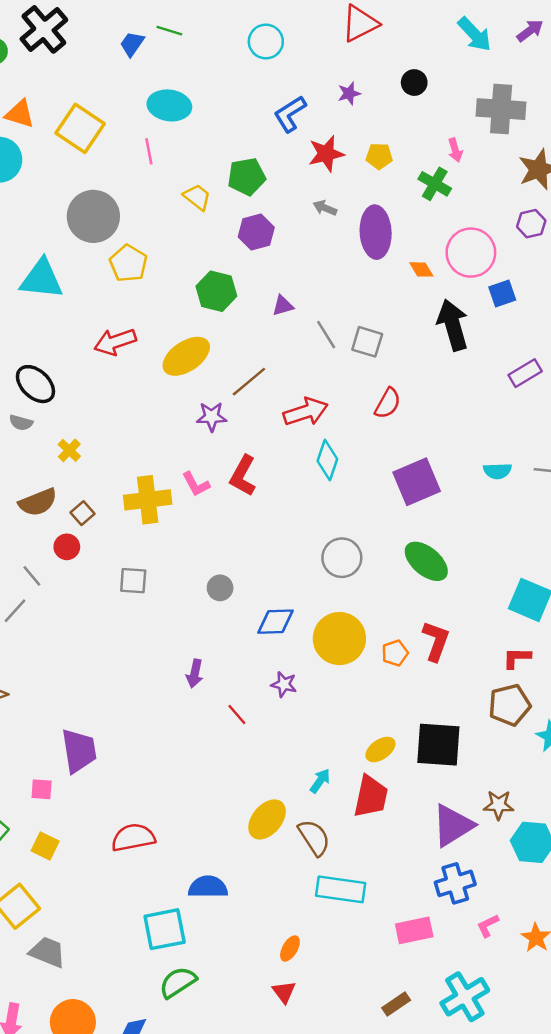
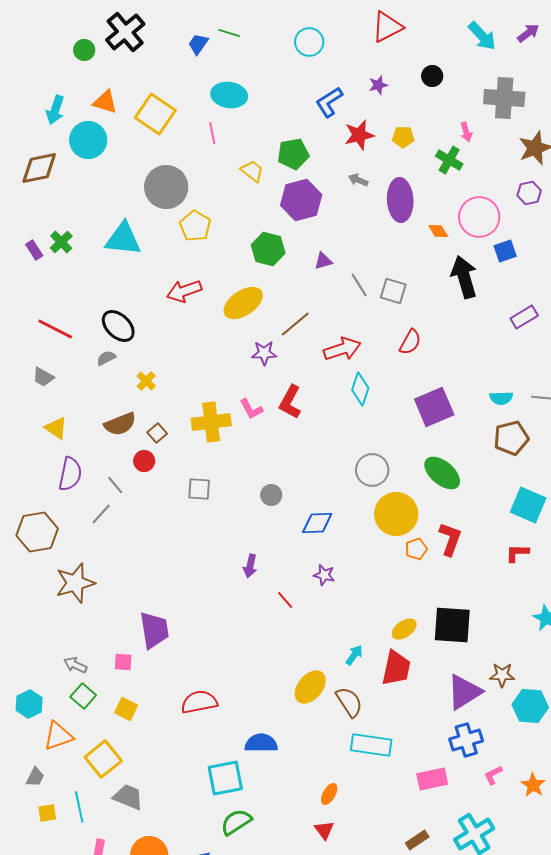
purple hexagon: (256, 232) -> (301, 200), size x1.4
gray semicircle: (21, 423) -> (106, 358), turned 138
yellow circle: (339, 639) -> (396, 514), moved
brown pentagon: (509, 705) -> (511, 438), moved

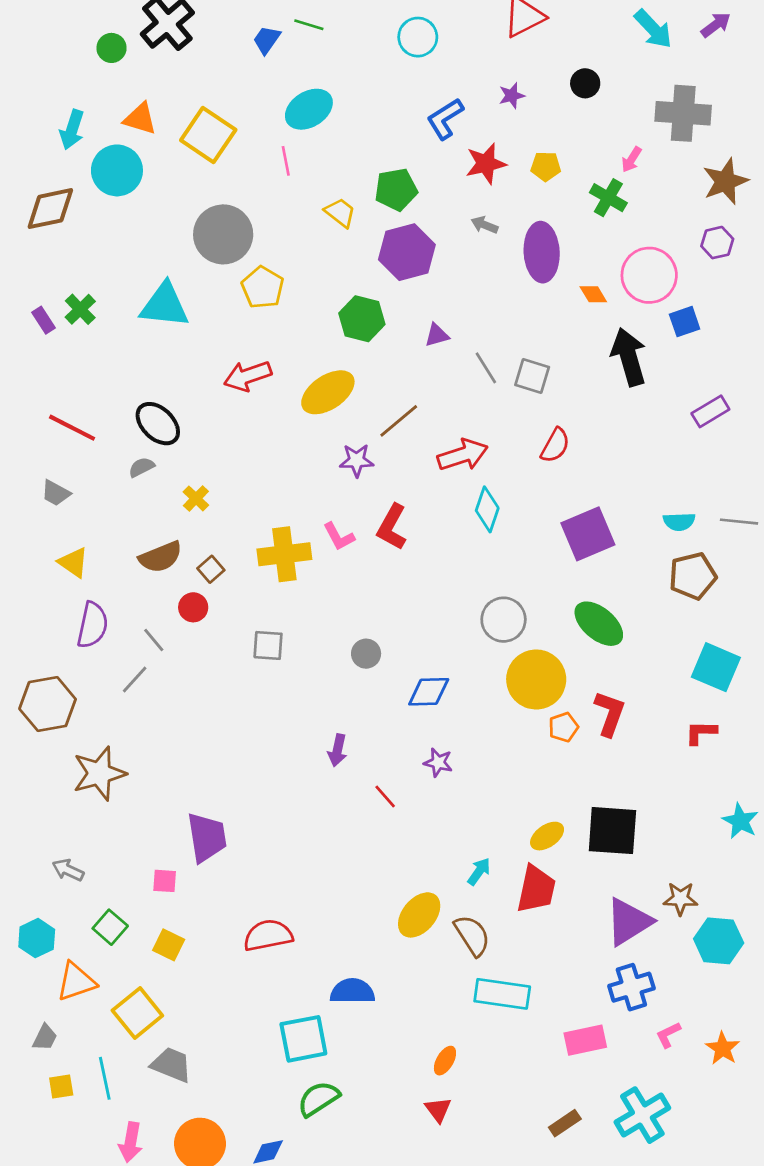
cyan ellipse: (229, 95) -> (309, 109), turned -40
pink arrow: (466, 132) -> (631, 160), turned 48
gray arrow: (75, 665) -> (68, 870), moved

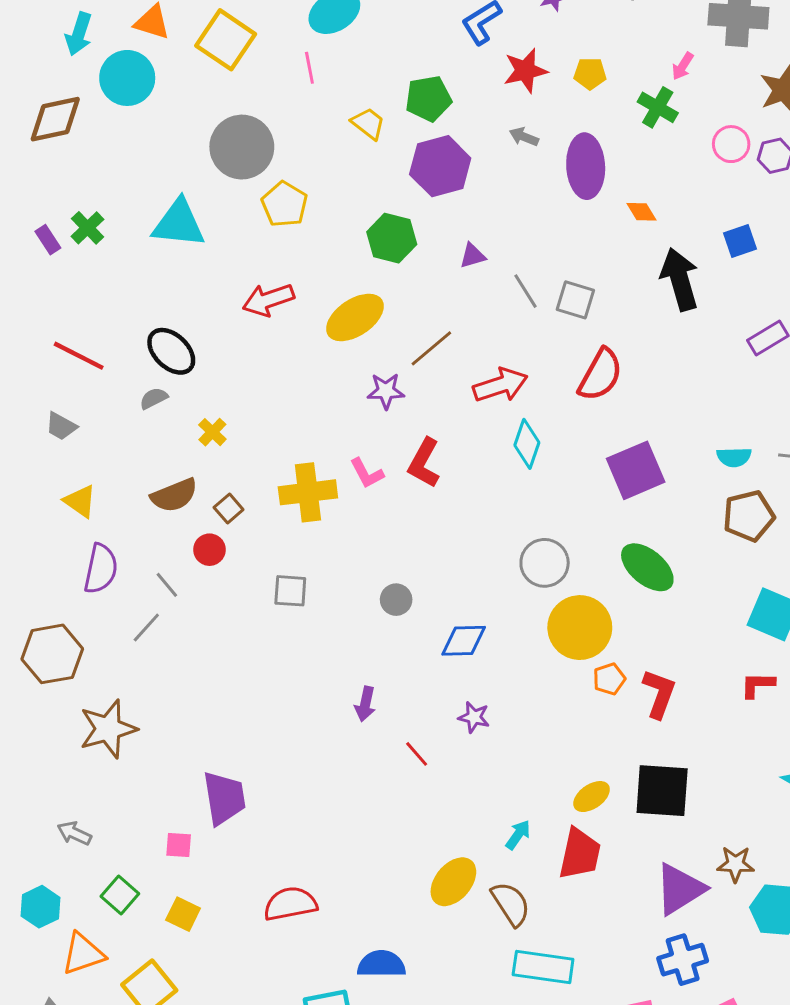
pink circle: (649, 275) -> (731, 144), moved, size x0.6
red semicircle: (555, 445) -> (600, 375), size x1.4
red L-shape: (610, 714) -> (659, 694), moved

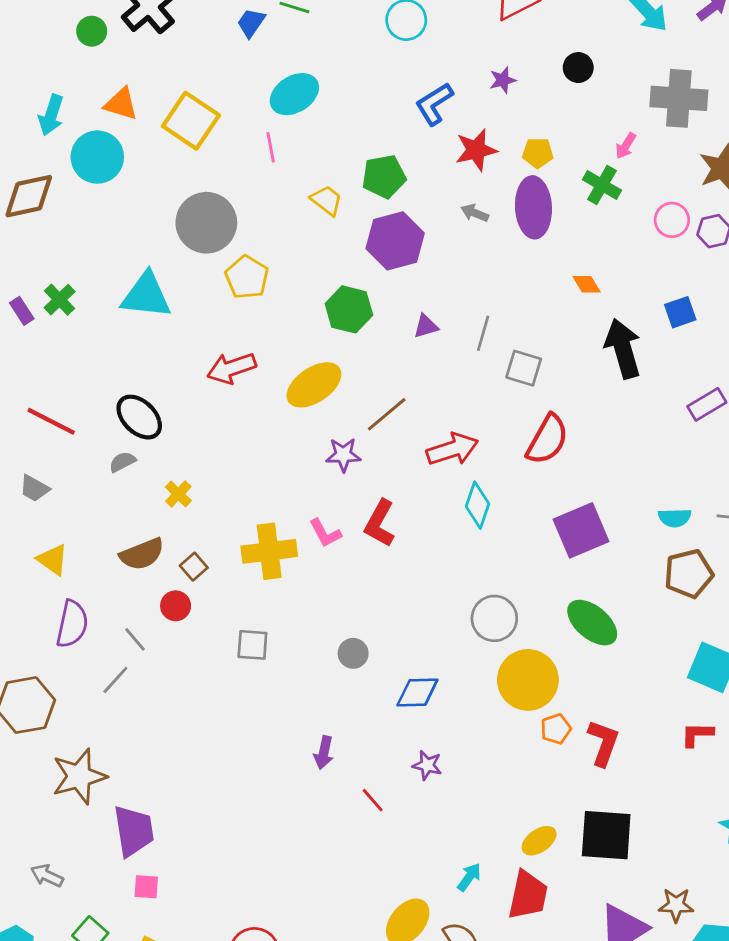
purple ellipse: (586, 166) -> (533, 207), moved
gray line: (525, 291) -> (483, 333), moved, turned 48
purple trapezoid: (224, 798) -> (134, 831), moved

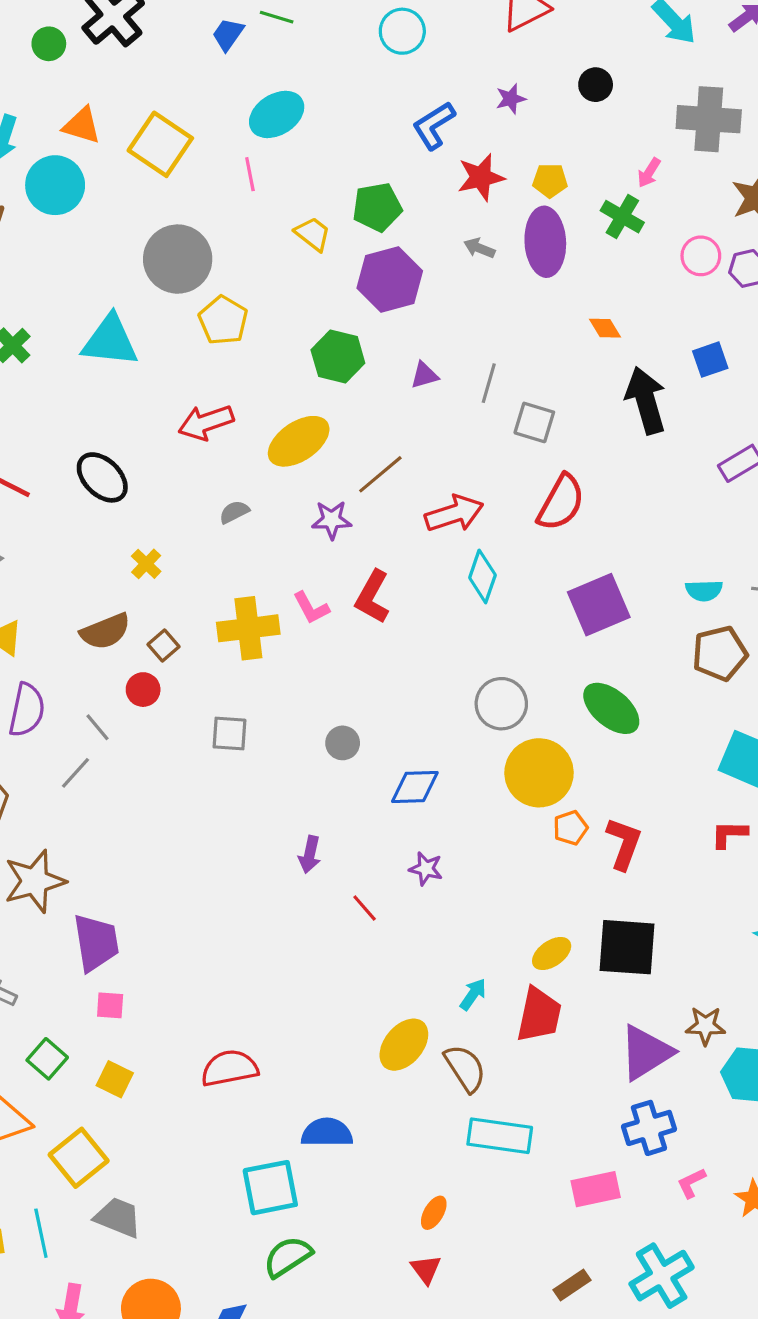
gray semicircle: (122, 462) -> (234, 512), moved

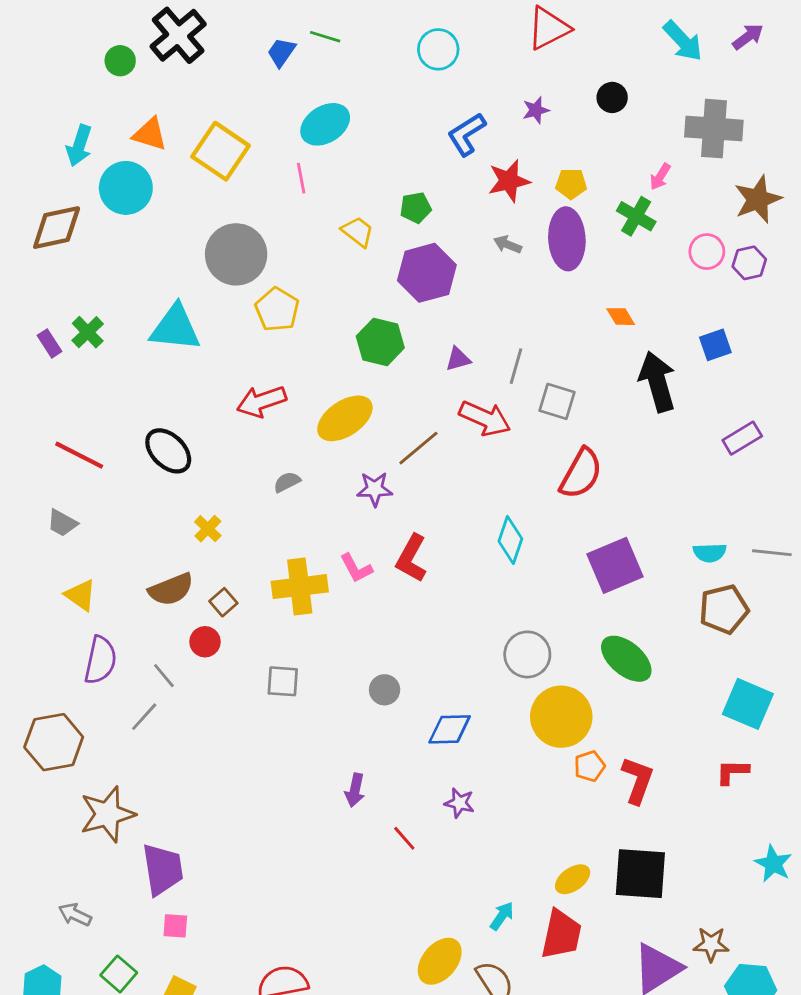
green pentagon: (377, 207) -> (416, 208), size x0.7
red arrow: (454, 514) -> (485, 418), moved, turned 42

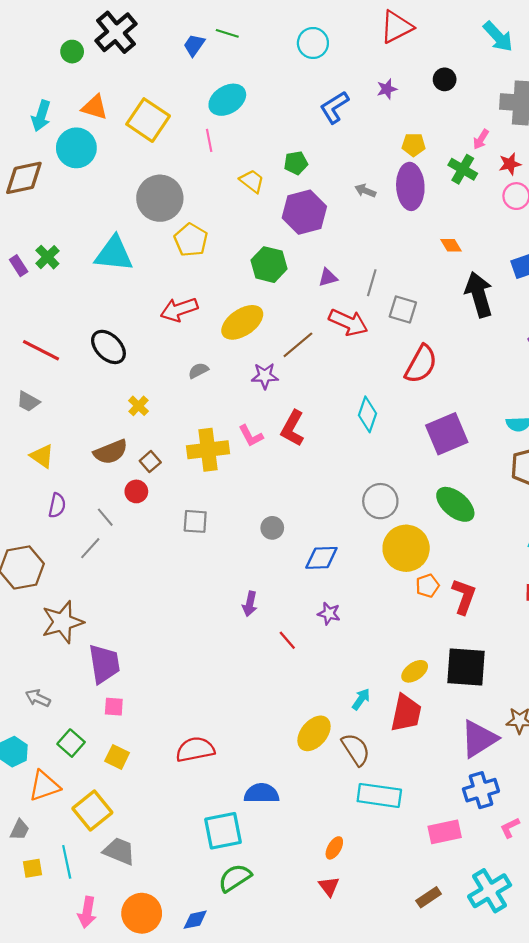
red star: (509, 181) -> (510, 164), moved, size x0.7
purple semicircle: (100, 660) -> (57, 505), size x0.7

